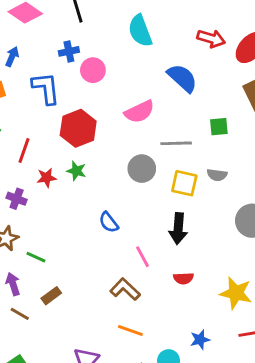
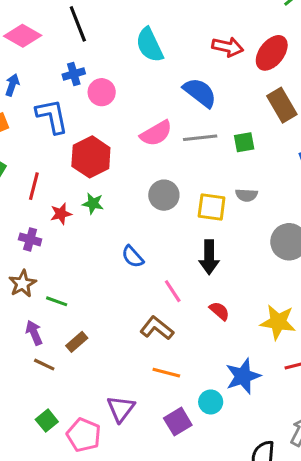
gray line: (176, 143) -> (200, 138), moved
red semicircle: (183, 278) -> (219, 311), turned -132
blue star: (200, 340) -> (243, 376), size x1.6

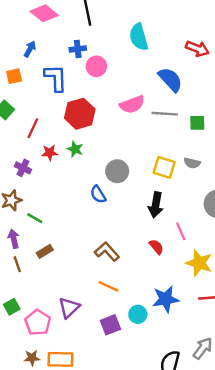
gray circle: (164, 195) -> (117, 171), moved
pink line: (173, 291) -> (181, 231), moved
brown line: (44, 365) -> (17, 264), turned 35

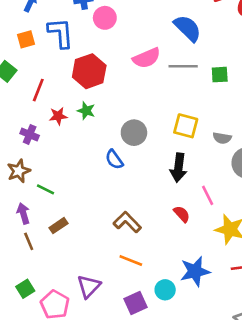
orange square: (14, 76) -> (26, 39), moved
gray semicircle: (192, 163) -> (222, 138), moved

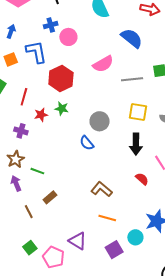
gray line: (183, 66) -> (132, 79), moved
purple arrow: (23, 213) -> (16, 183), moved
purple triangle: (89, 286) -> (78, 241), turned -36

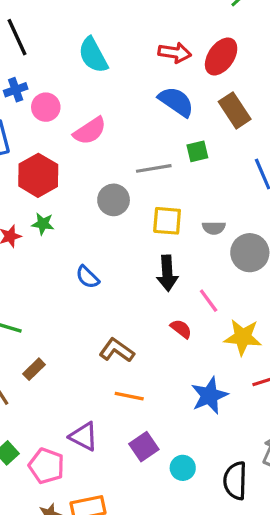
blue semicircle: (132, 38) -> (176, 102), moved
pink semicircle: (103, 64) -> (90, 131), moved
gray circle: (100, 121) -> (114, 200), moved
cyan circle: (135, 237) -> (183, 468), moved

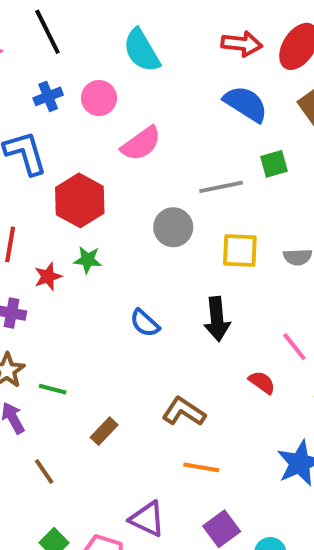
pink circle: (46, 107) -> (99, 98), moved
black arrow: (167, 273) -> (217, 319), moved
brown rectangle: (34, 369) -> (104, 431), moved

